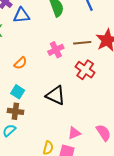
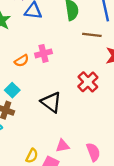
brown line: (82, 43) -> (92, 35), moved
pink cross: (56, 50) -> (43, 53), moved

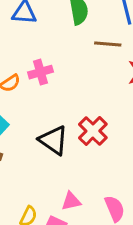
red cross: (88, 82) -> (93, 131), moved

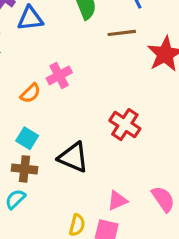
black triangle: (53, 140) -> (73, 157), moved

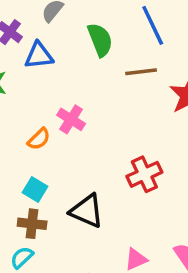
pink cross: (59, 75) -> (71, 119), turned -30
red cross: (125, 125) -> (144, 174), turned 32

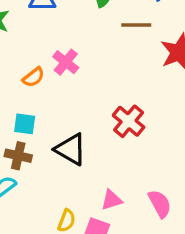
red cross: (144, 174) -> (129, 121), turned -32
cyan square: (35, 189) -> (25, 124), turned -30

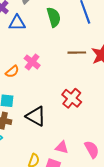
brown line: (136, 25) -> (77, 53), moved
pink triangle: (112, 200) -> (62, 147), turned 32

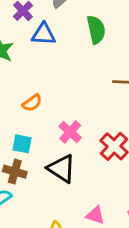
pink cross: (32, 62) -> (70, 132), moved

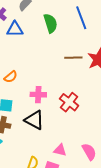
pink cross: (70, 132) -> (38, 95), turned -35

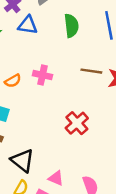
pink cross: (38, 95) -> (42, 75), moved
black triangle: (34, 120) -> (22, 160), moved

